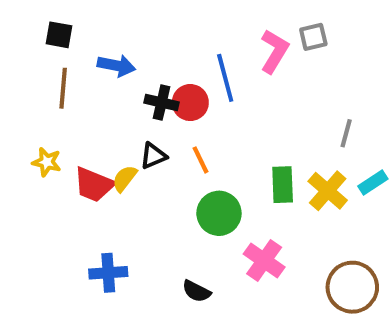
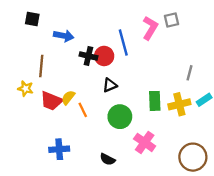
brown line: (63, 88) -> (41, 66), moved
black triangle: (153, 156) -> (110, 85), moved
orange line: (201, 160) -> (83, 110), moved
yellow cross: (328, 191) -> (179, 104), turned 35

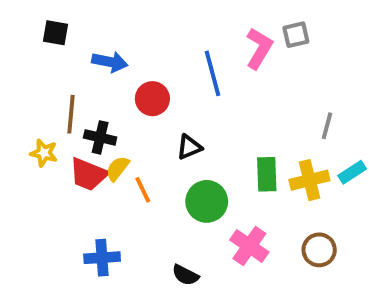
black cross: (88, 56) -> (100, 137), moved
red circle: (104, 56) -> (152, 99), moved
brown circle: (193, 157) -> (319, 250), moved, size x0.7

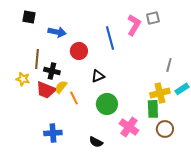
green rectangle: (267, 174) -> (153, 109), moved

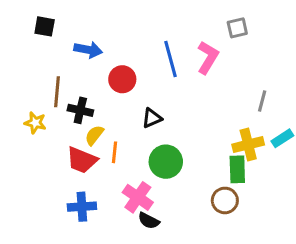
pink L-shape: (134, 25) -> (208, 57), moved
red trapezoid: (46, 90) -> (82, 160), moved
orange line: (74, 98) -> (115, 152), turned 32
pink cross: (129, 127) -> (138, 197), moved
brown circle: (165, 129) -> (225, 200), moved

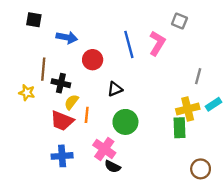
gray square: (237, 28) -> (179, 21), turned 35
brown circle: (225, 200) -> (201, 169), moved

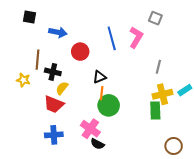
gray line: (198, 76) -> (158, 67), moved
orange line: (87, 115) -> (102, 93), moved

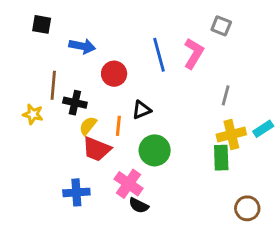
orange line: (102, 93) -> (118, 126), moved
red trapezoid: (54, 104) -> (97, 149), moved

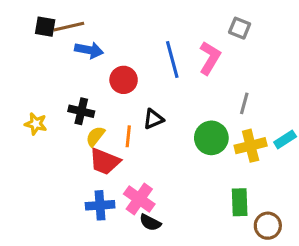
brown line: (53, 85) -> (69, 27), moved, turned 72
green circle: (155, 150) -> (211, 138), moved
green rectangle: (221, 158) -> (240, 202), moved
blue cross: (76, 192) -> (100, 205), moved

